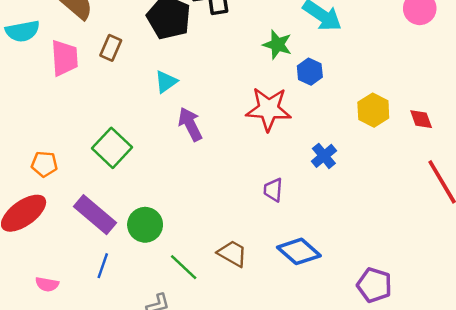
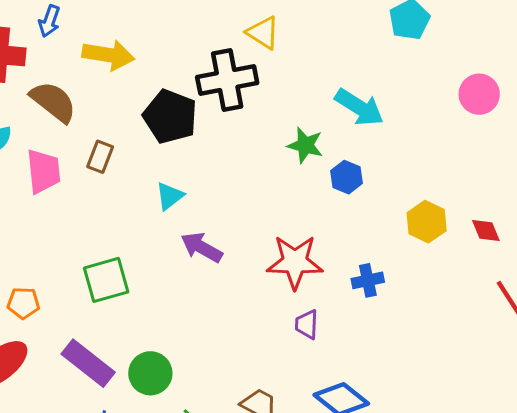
red star: (269, 109) -> (295, 262), moved
purple arrow: (190, 124) -> (202, 247), turned -32
green square: (112, 148) -> (106, 280), turned 33
blue cross: (324, 156) -> (368, 280), turned 30

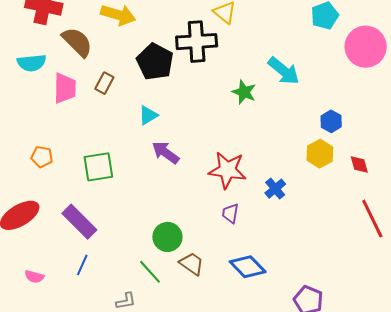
pink circle: (479, 94) -> (366, 47), moved, size x1.5
blue hexagon: (347, 177) -> (331, 121), moved
blue cross: (368, 280) -> (275, 189), turned -35
orange pentagon: (23, 303) -> (42, 157), moved
green circle: (150, 373) -> (167, 237), moved

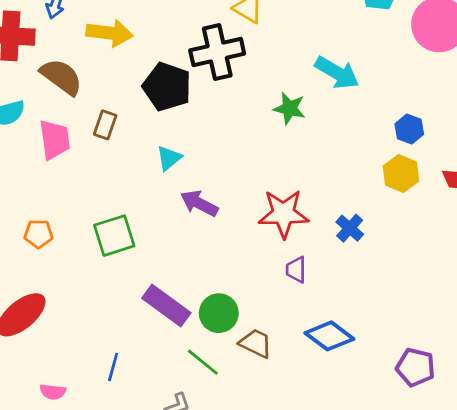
purple rectangle: (79, 222) -> (166, 306), moved

